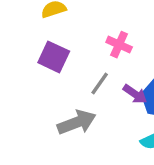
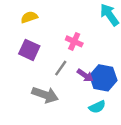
gray arrow: (77, 122) -> (45, 95), turned 40

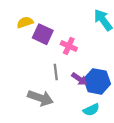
purple square: (29, 50) -> (43, 34), moved
gray line: (61, 68) -> (56, 72), turned -42

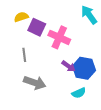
pink cross: (69, 46) -> (59, 37), size x1.5
gray line: (56, 72) -> (24, 55), moved

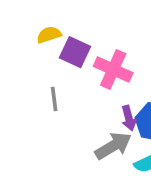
purple arrow: (69, 66) -> (129, 118), turned 40
gray arrow: (35, 83) -> (113, 146), moved, turned -50

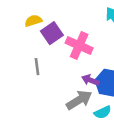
purple square: (75, 52) -> (52, 33), turned 30
purple arrow: (129, 118) -> (90, 80), turned 126

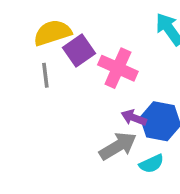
yellow semicircle: (33, 21) -> (52, 33), size x1.5
gray line: (37, 67) -> (45, 75), moved

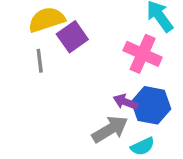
pink cross: (118, 68) -> (143, 54), moved

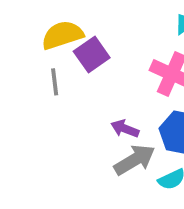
purple arrow: (125, 102) -> (125, 129), moved

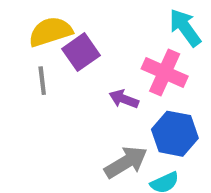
purple arrow: (125, 129) -> (124, 99), moved

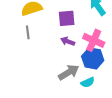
purple square: (81, 52) -> (67, 18), moved, turned 30
pink cross: (165, 72) -> (94, 40), moved

